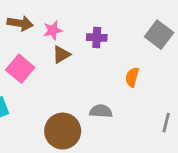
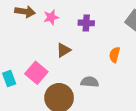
brown triangle: (61, 54) -> (64, 50), moved
pink square: (20, 69) -> (36, 73), moved

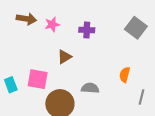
orange semicircle: (115, 55) -> (125, 75), moved
pink square: (36, 73) -> (38, 79), turned -30

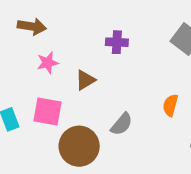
pink star: (52, 24) -> (48, 63), moved
gray semicircle: (90, 88) -> (122, 124), turned 126

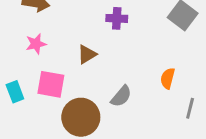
pink star: (48, 63) -> (36, 44), moved

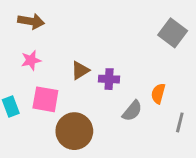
purple cross: (117, 18) -> (109, 79), moved
gray semicircle: (121, 96) -> (132, 111), moved

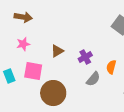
purple cross: (109, 79) -> (85, 57), moved, turned -32

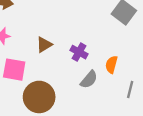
purple cross: (85, 57) -> (79, 52), turned -32

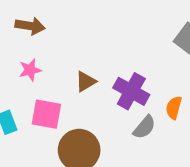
purple cross: (79, 52) -> (131, 91), size x1.5

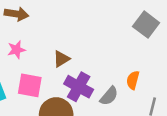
purple cross: (131, 91) -> (79, 87), moved

